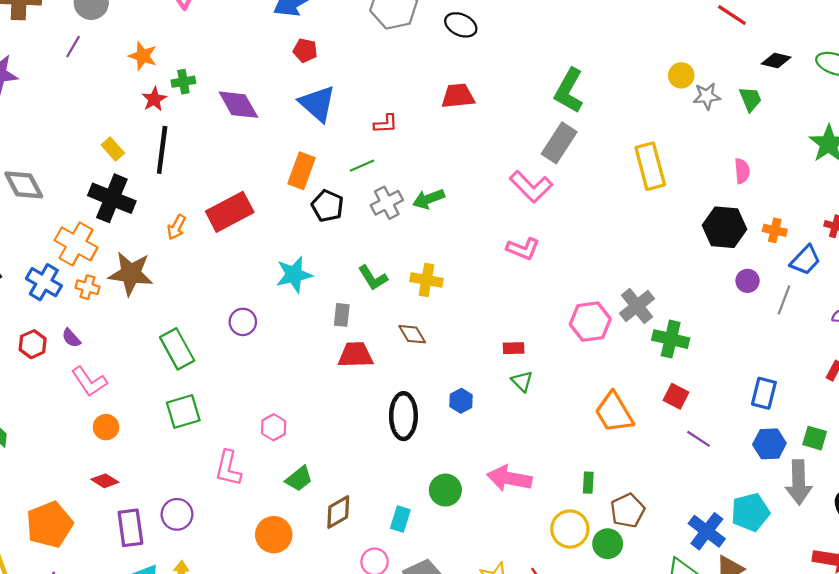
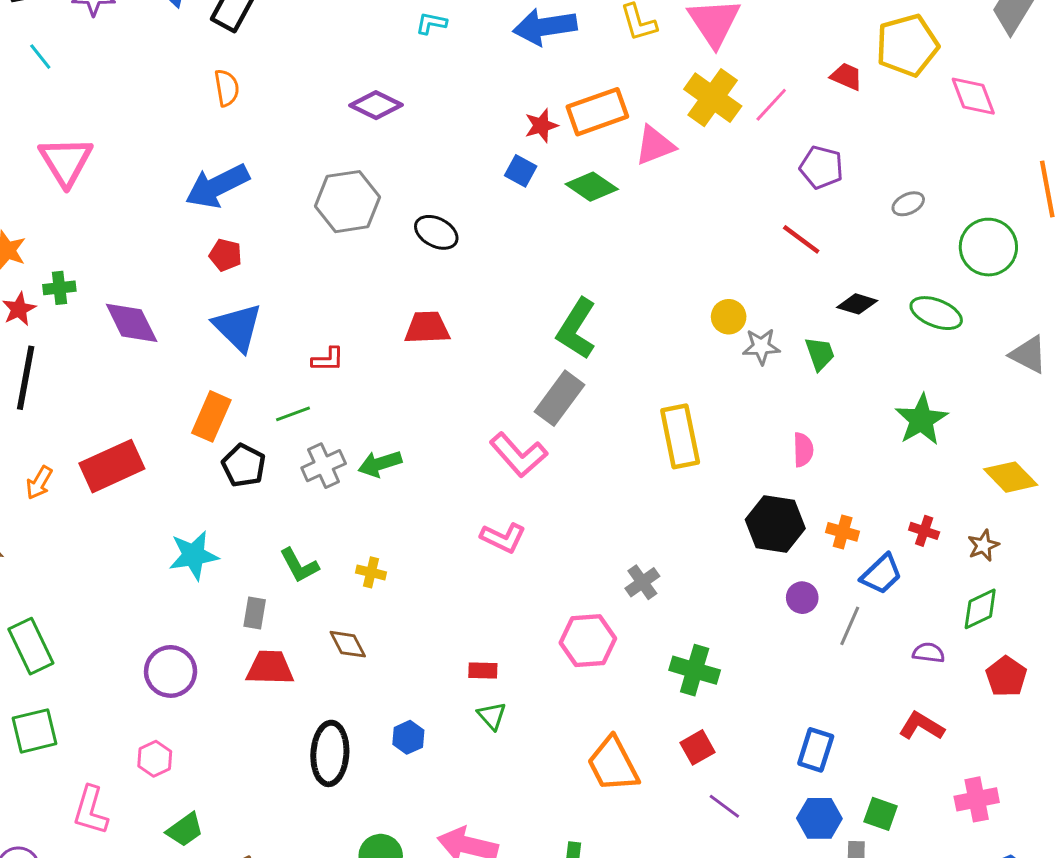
yellow cross: (426, 280) -> (371, 572), size x0.7
gray cross: (637, 306) -> (642, 582), moved, size x0.7
purple circle: (243, 322) -> (171, 671), moved, size x1.4
red square: (676, 396) -> (697, 747), turned 30

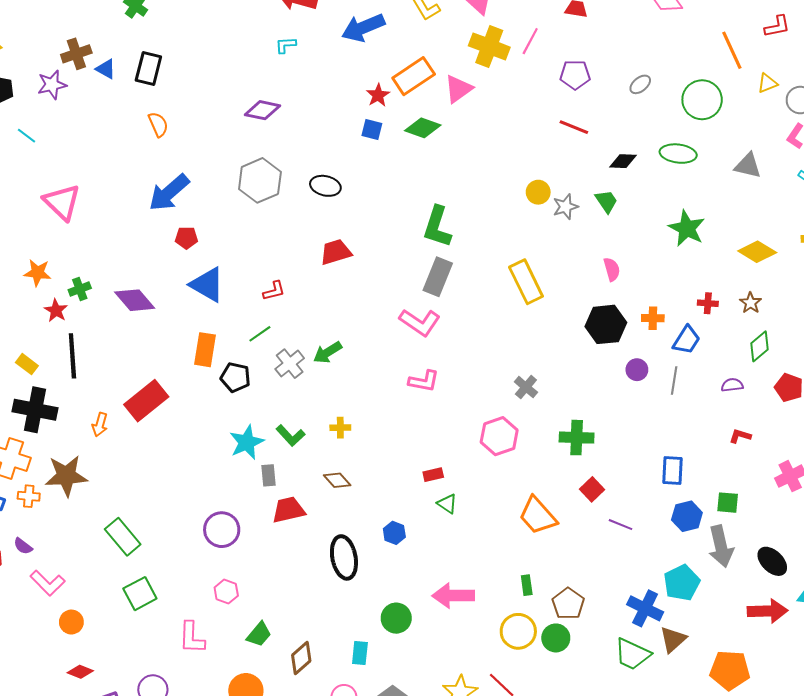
cyan star: (194, 555) -> (247, 442), moved
red L-shape: (922, 726) -> (740, 436), size x0.7

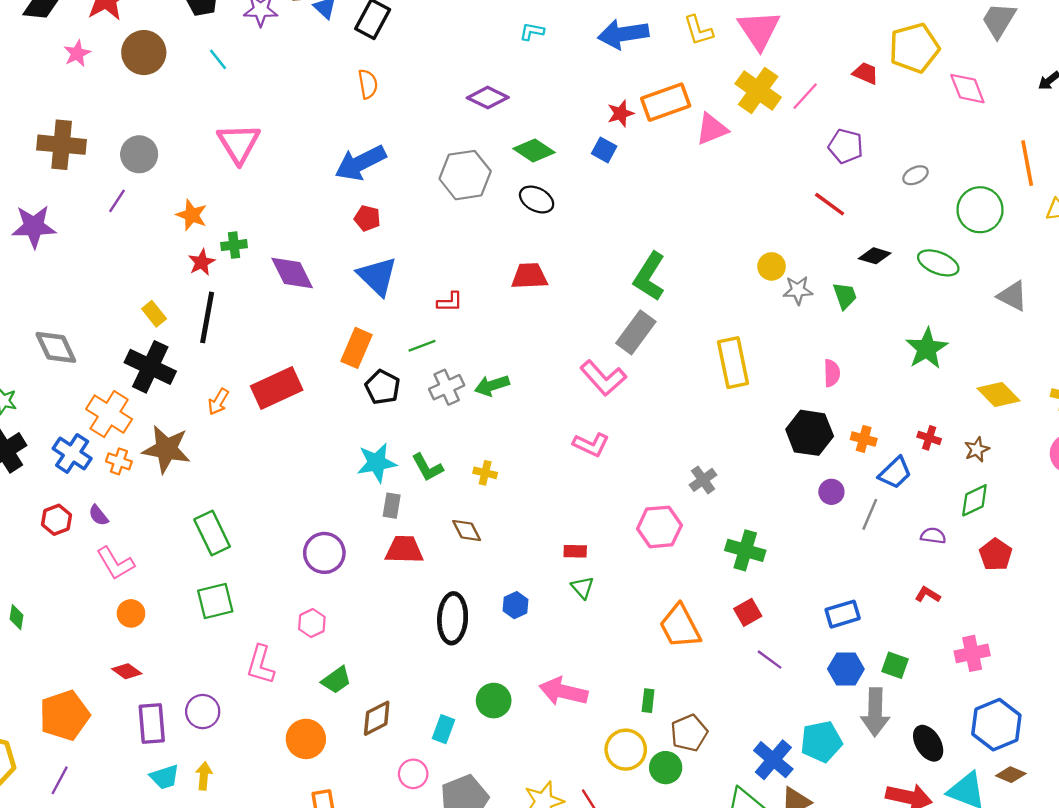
green diamond: (423, 128) -> (534, 151), moved
blue rectangle: (673, 471) -> (843, 614), turned 56

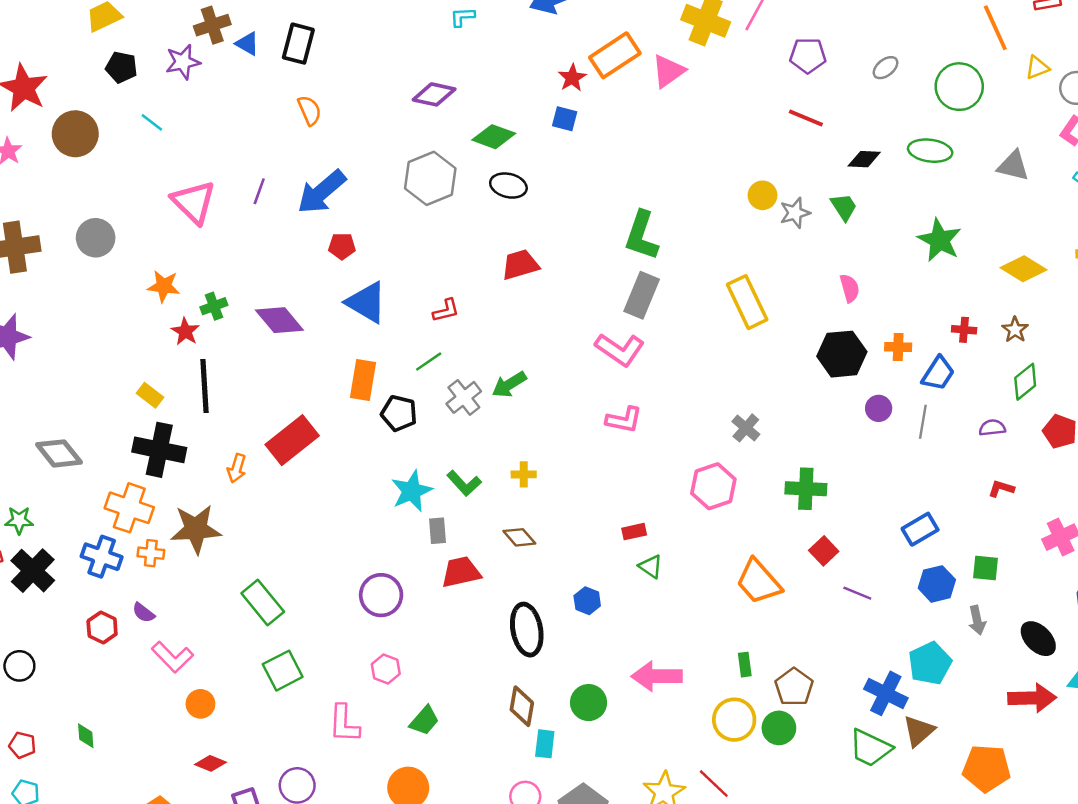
purple line: (117, 201) -> (259, 191), moved
gray arrow: (875, 712) -> (977, 620), size x0.6
brown diamond: (377, 718) -> (522, 706), moved, turned -39

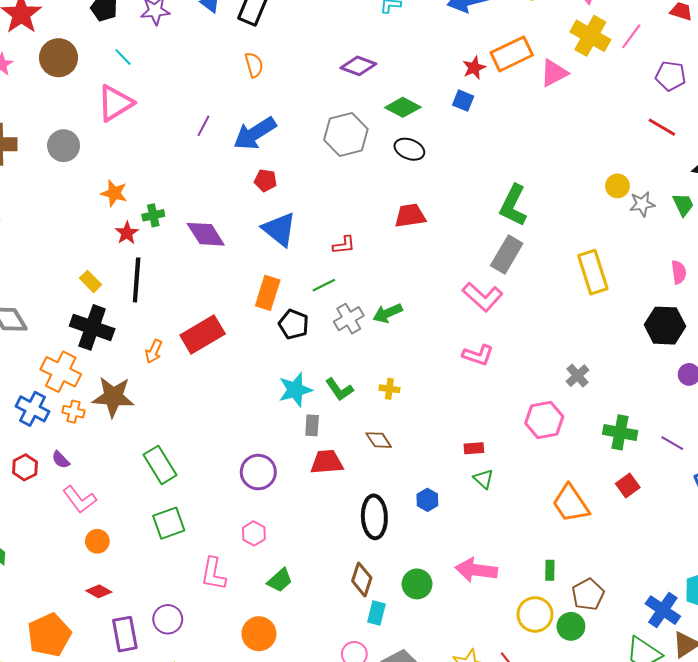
pink triangle: (194, 202) -> (115, 103), moved, turned 36
purple line: (857, 593) -> (672, 443), moved

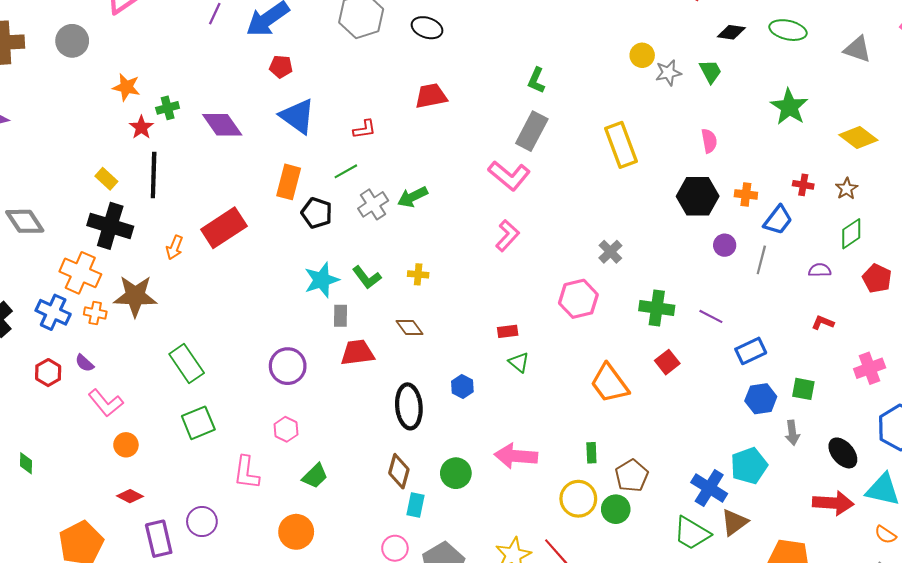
green L-shape: (513, 205) -> (536, 80), size x0.6
pink L-shape: (478, 355) -> (507, 236), turned -64

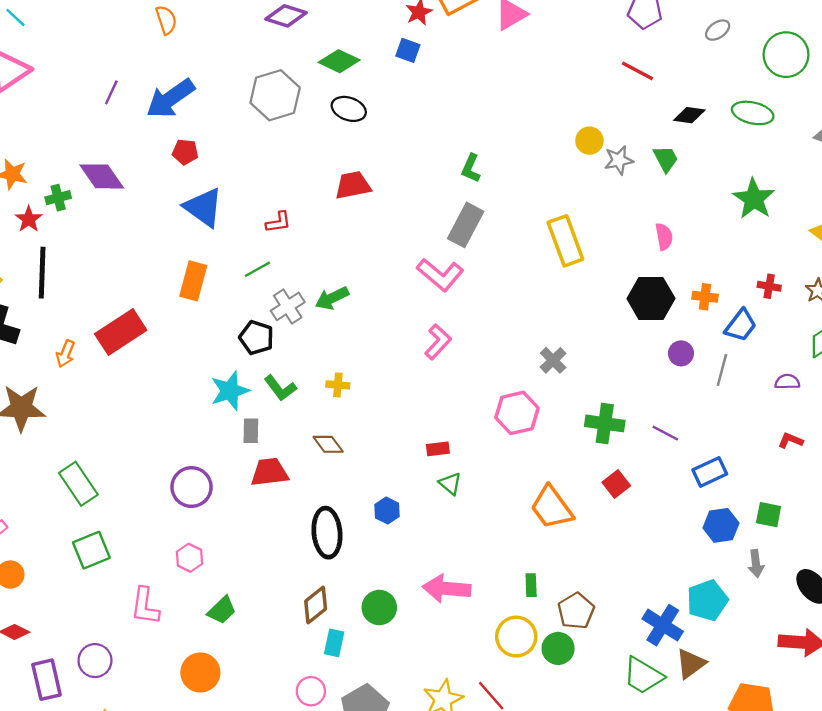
purple diamond: (222, 125) -> (102, 176), moved
black pentagon: (317, 213) -> (256, 338), moved
brown diamond: (399, 471) -> (316, 605), turned 36

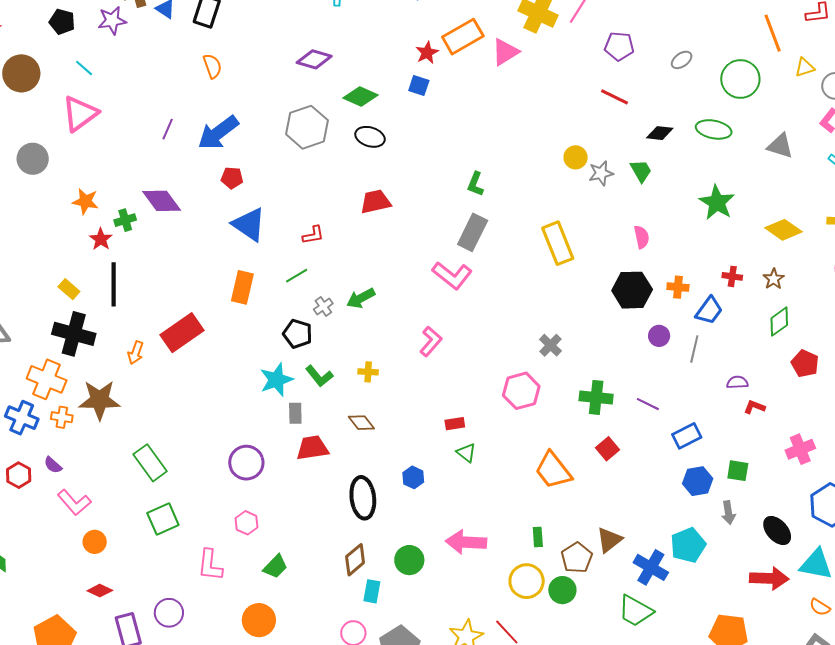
gray cross: (288, 306) -> (323, 306), size x0.7
pink L-shape: (438, 342) -> (431, 341), moved
purple semicircle: (787, 382) -> (737, 382), moved
brown triangle: (691, 664) -> (609, 540), moved

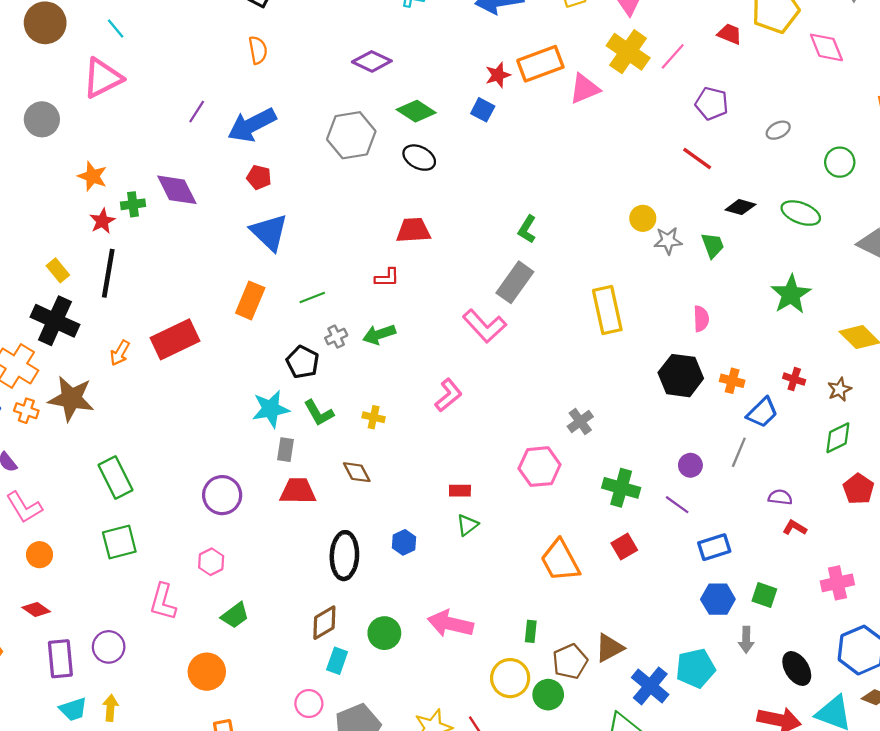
green circle: (740, 79) -> (840, 162), size x0.7
red L-shape: (313, 235) -> (387, 278), moved
purple circle: (659, 336) -> (690, 465), moved
green triangle: (466, 453) -> (467, 525), turned 35

